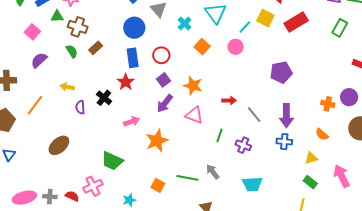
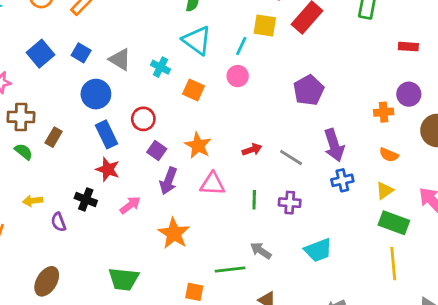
orange star: (193, 86) -> (198, 145), turned 30
pink arrow: (132, 121) -> (130, 205), moved
green rectangle: (310, 182) -> (394, 223), size x1.5

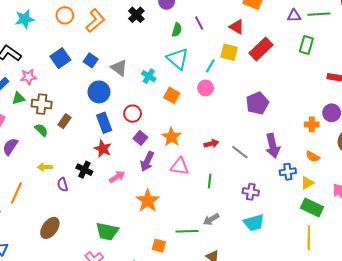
blue cross: (342, 180) -> (288, 172), moved
purple cross: (290, 203) -> (251, 192), moved
gray arrow: (261, 251) -> (211, 219), turned -70

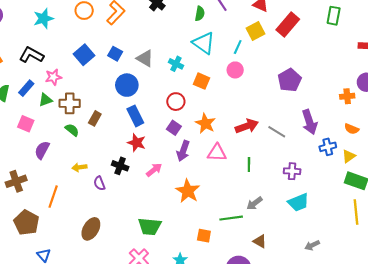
yellow square: (229, 52) -> (255, 31), turned -36
red circle: (133, 114) -> (176, 102), moved
red arrow: (211, 144) -> (247, 126), size x1.5

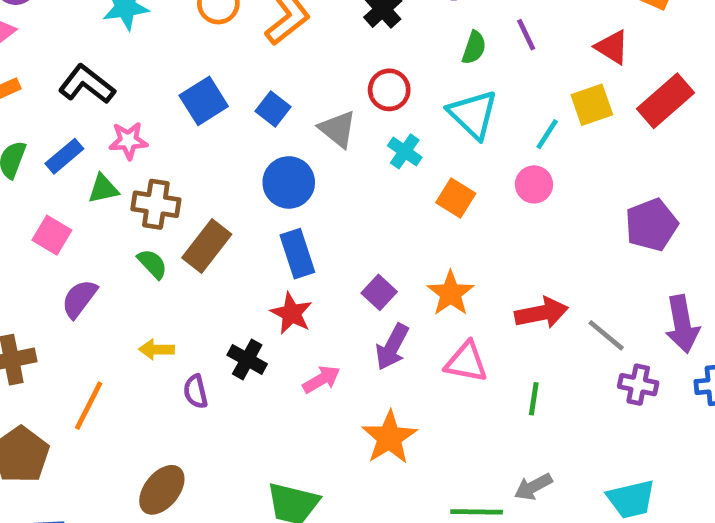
red circle: (176, 102) -> (389, 90), moved
brown rectangle: (95, 118) -> (207, 246), size x1.5
purple cross: (292, 171) -> (638, 385), moved

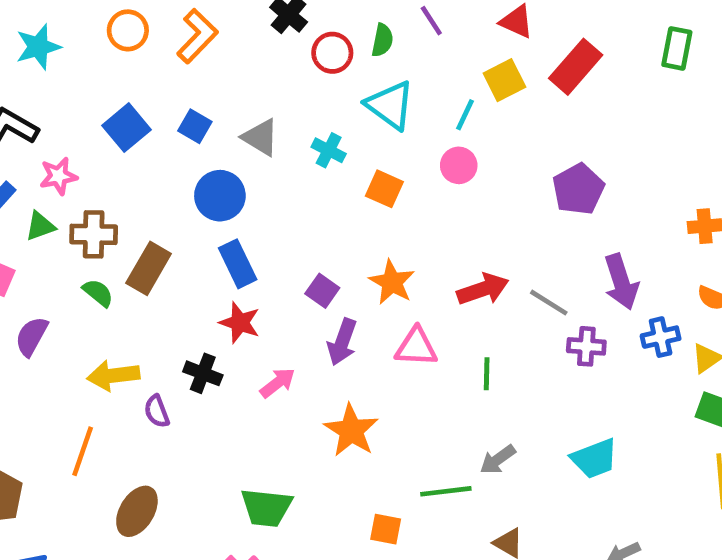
red circle: (389, 90) -> (332, 53), moved
yellow arrow: (157, 349) -> (113, 376), size x1.5
orange line: (89, 406) -> (83, 451), moved

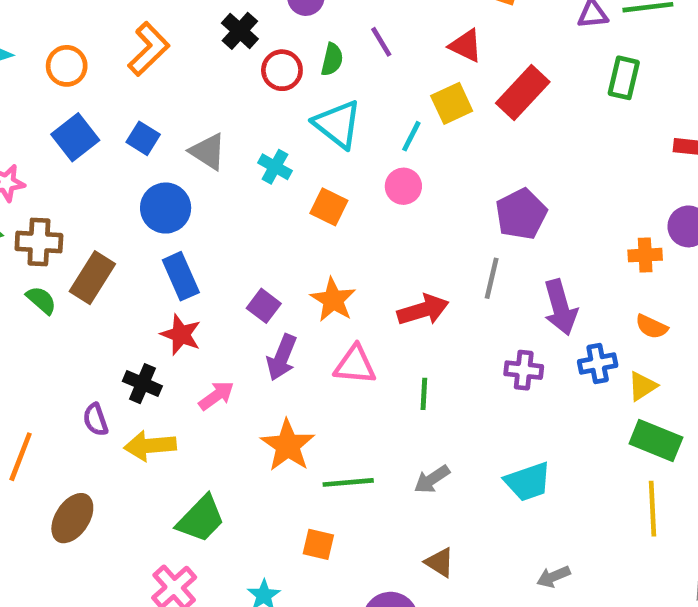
orange circle: (128, 30) -> (67, 66), moved
gray line: (549, 303) -> (492, 278), moved, turned 69
yellow arrow: (113, 376) -> (150, 446), moved
green line: (446, 491) -> (348, 482), moved
green trapezoid: (266, 508) -> (201, 519), turned -54

